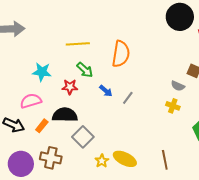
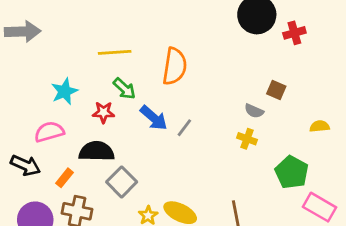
cyan star: (42, 72) -> (64, 91), turned -30
blue arrow: (106, 91) -> (154, 118), size x1.5
orange rectangle: (42, 126) -> (64, 178), moved

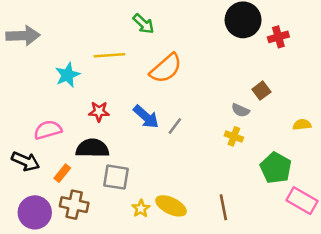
orange semicircle: (175, 66) -> (166, 68), turned 40
green arrow: (124, 89) -> (143, 24), moved
brown square: (276, 90) -> (261, 91), turned 30
cyan star: (64, 91) -> (68, 75), moved
gray square: (122, 182) -> (116, 177), turned -36

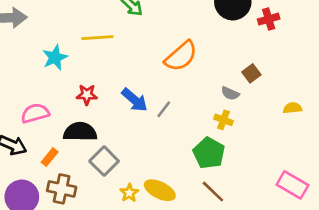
orange semicircle: (166, 68) -> (181, 56), moved
green pentagon: (276, 168) -> (209, 153), moved
gray square: (116, 177) -> (104, 161), turned 36
brown line: (223, 207) -> (213, 192), turned -35

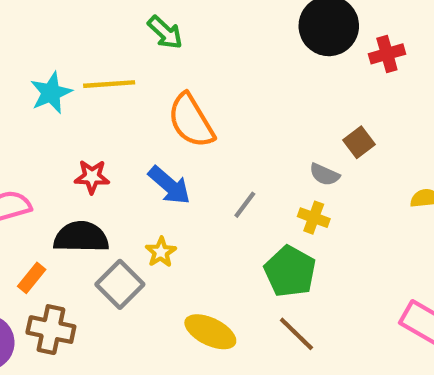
orange semicircle: (181, 56) -> (191, 121), moved, turned 100
cyan star: (55, 57) -> (51, 93), moved
gray line: (164, 109) -> (245, 205), moved
yellow star: (129, 193) -> (161, 252), moved

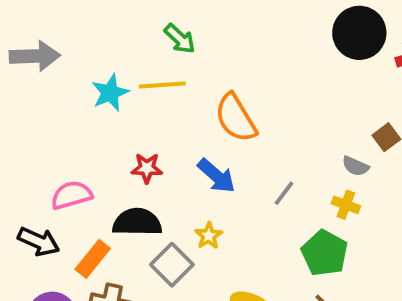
green arrow: (165, 32) -> (180, 39), moved
orange rectangle: (32, 278) -> (93, 259), size x1.4

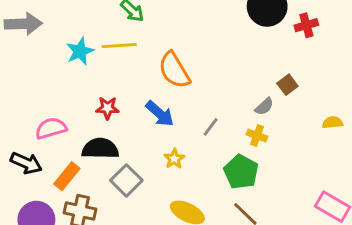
gray semicircle: (355, 166) -> (264, 106), turned -66
yellow star: (209, 236) -> (174, 159), moved

